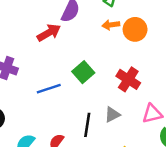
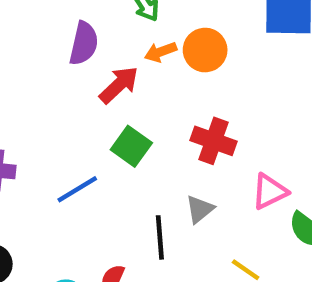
red arrow: (49, 33) -> (119, 85), moved

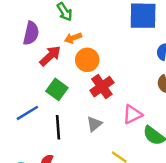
orange circle: (205, 50) -> (87, 60), moved
red cross: (213, 141) -> (102, 87), turned 35
black line: (160, 237) -> (58, 127), moved

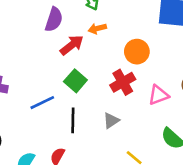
orange circle: (87, 60) -> (137, 52), moved
pink triangle: (133, 114) -> (158, 95), moved

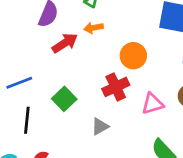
green square: (75, 81) -> (64, 99), moved
blue line: (42, 103) -> (19, 83), moved
black line: (73, 120) -> (27, 120), moved

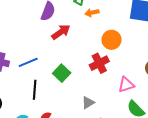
orange arrow: (93, 28) -> (92, 13), moved
pink triangle: (152, 104) -> (126, 85), moved
gray triangle: (100, 126) -> (88, 103), moved

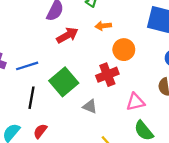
orange arrow: (92, 13) -> (103, 26), moved
green square: (62, 73) -> (64, 82), size x1.4
gray triangle: (88, 103) -> (90, 107), moved, turned 48

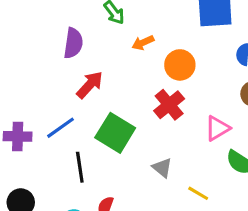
red arrow: (67, 35) -> (90, 85), moved
gray triangle: (90, 107) -> (162, 168), moved, turned 35

